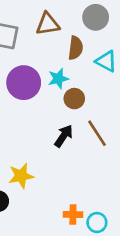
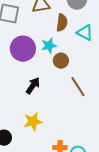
black arrow: (64, 136) -> (33, 86), moved
yellow star: (21, 176) -> (33, 122), moved

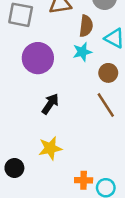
cyan star: (49, 46) -> (82, 52), moved
brown circle: (61, 61) -> (108, 73), moved

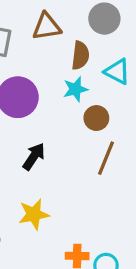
brown circle: (108, 73) -> (96, 118), moved
brown line: (106, 105) -> (106, 158), turned 55

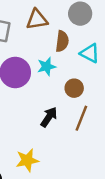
cyan star: (76, 89) -> (46, 67), moved
black arrow: (34, 157) -> (49, 117), moved

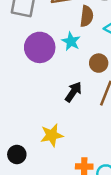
cyan star: (46, 67) -> (71, 41), turned -30

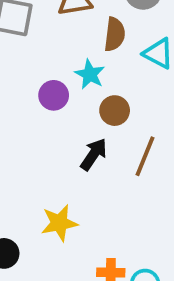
purple circle: (40, 47) -> (54, 95), moved, size x0.6
brown circle: (99, 63) -> (115, 111), moved

